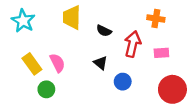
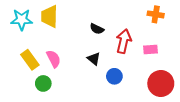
yellow trapezoid: (72, 17) -> (49, 16), moved
orange cross: (156, 19) -> (156, 14), moved
cyan star: (23, 21) -> (22, 20), turned -30

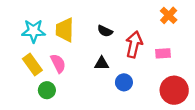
orange cross: (156, 14) -> (169, 15), turned 35
yellow trapezoid: (49, 16) -> (65, 30), moved
cyan star: (22, 20) -> (33, 31), moved
black triangle: (94, 59) -> (102, 63), turned -40

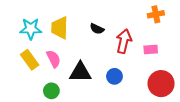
orange cross: (169, 15) -> (156, 14), turned 35
black triangle: (102, 63) -> (80, 72), moved, size x1.6
green circle: (47, 90) -> (51, 91), moved

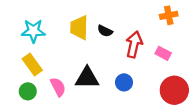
yellow trapezoid: (60, 28) -> (79, 28), moved
pink rectangle: (151, 49) -> (163, 53), turned 32
pink semicircle: (53, 59) -> (58, 87), moved
green circle: (51, 91) -> (28, 91), moved

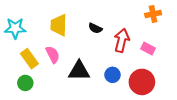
yellow trapezoid: (79, 28) -> (59, 25), moved
cyan star: (33, 31) -> (15, 28), moved
pink semicircle: (58, 87) -> (53, 55), moved
red circle: (174, 90) -> (142, 82), moved

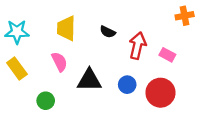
orange cross: (153, 14) -> (185, 16), moved
yellow rectangle: (29, 59) -> (17, 69), moved
green circle: (25, 83) -> (46, 101), moved

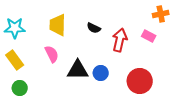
pink rectangle: (167, 55) -> (149, 36), moved
blue circle: (127, 85) -> (101, 73), moved
green circle: (46, 101) -> (20, 88), moved

